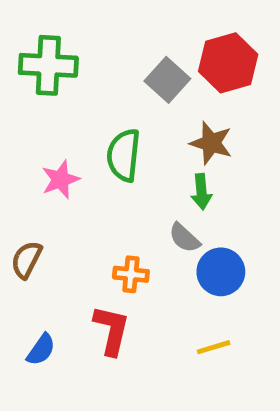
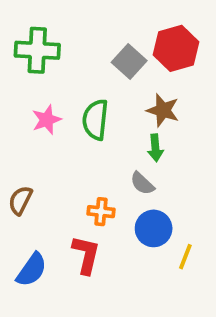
pink star: (60, 180) -> (47, 120), moved
blue circle: (221, 272) -> (154, 228), moved
yellow line: (214, 347) -> (185, 257), moved, turned -52
blue semicircle: (41, 350) -> (32, 270), size x1.4

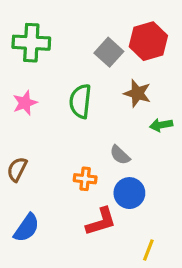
pink star: (47, 120) -> (25, 103), moved
green arrow: (155, 148) -> (161, 125), moved, turned 85
red L-shape: (86, 255) -> (101, 222), moved, turned 60
yellow line: (185, 257) -> (148, 250), moved

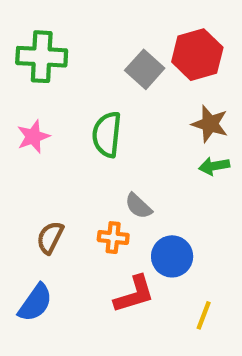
brown star: (137, 93) -> (210, 124), moved
gray semicircle: (120, 155) -> (138, 206), moved
brown semicircle: (17, 169) -> (50, 238), moved
yellow line: (148, 250) -> (204, 315), moved

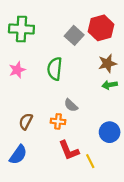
brown star: (210, 124) -> (107, 63), turned -30
blue circle: (172, 256) -> (110, 132), moved
red L-shape: (134, 294) -> (69, 150), turned 85
yellow line: (204, 315) -> (90, 161), moved, turned -48

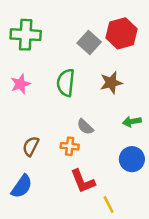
brown star: (107, 63) -> (111, 83), moved
green arrow: (110, 85) -> (132, 122), moved
yellow line: (90, 161) -> (109, 205), moved

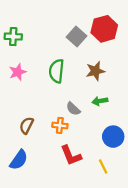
green cross: (26, 35) -> (13, 37), moved, size x0.7
green arrow: (132, 122) -> (100, 101), moved
yellow line: (109, 205) -> (103, 167), moved

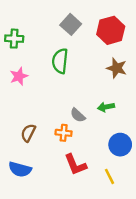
gray square: (77, 37) -> (71, 24), moved
green semicircle: (57, 71) -> (60, 61), moved
brown star: (95, 71) -> (117, 68), moved, turned 30
blue semicircle: (19, 160) -> (20, 169), turned 70

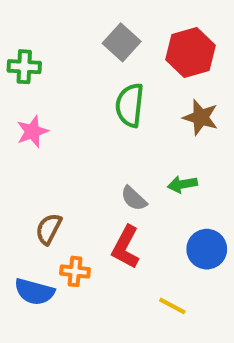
green semicircle: (60, 61) -> (130, 105), moved
orange cross: (64, 133) -> (75, 271), moved
red L-shape: (75, 165) -> (126, 247), moved, turned 50
yellow line: (110, 176) -> (172, 306), moved, turned -35

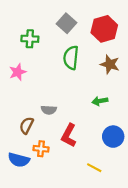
green cross: (24, 67) -> (30, 39), moved
gray semicircle: (134, 198) -> (49, 110), moved, turned -40

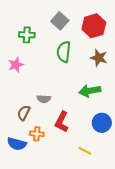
green arrow: (100, 101) -> (90, 91), size x1.5

